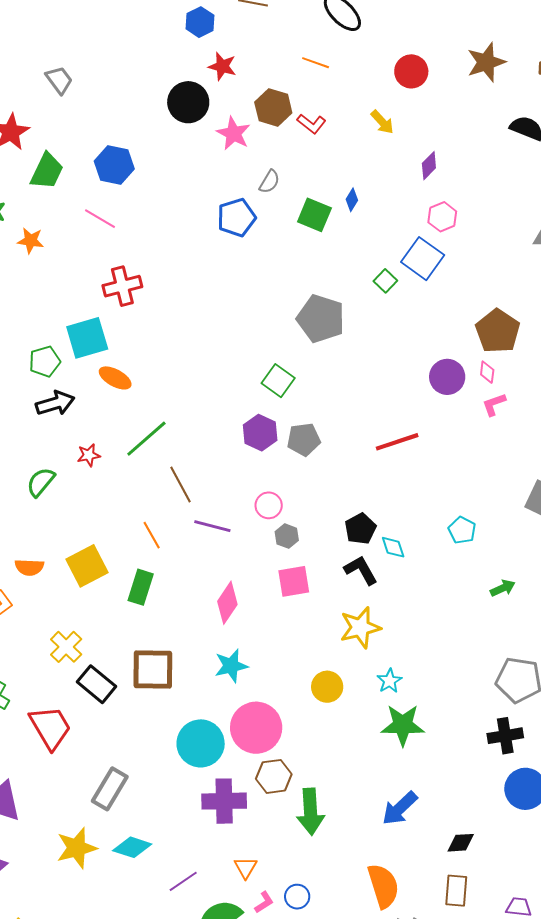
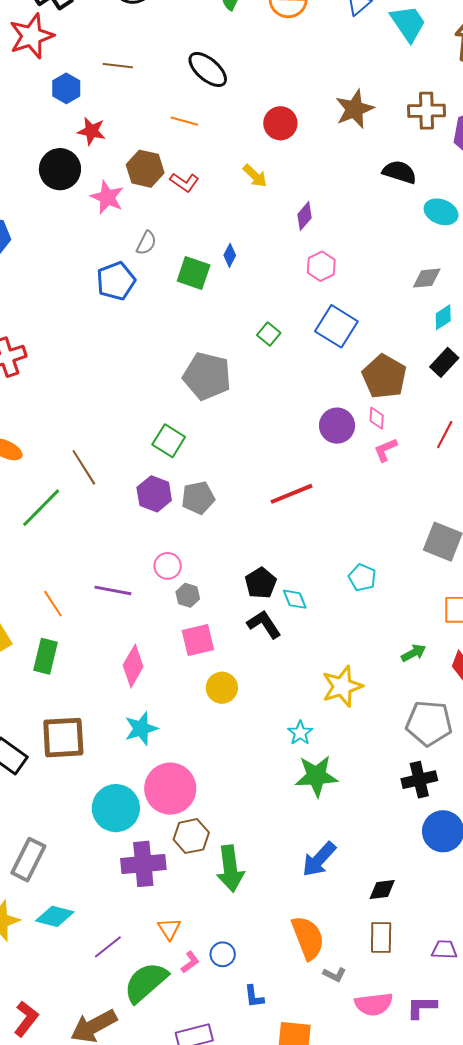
blue square: (423, 259) -> (336, 326), moved
brown line: (181, 485) -> (84, 467), moved
green arrow: (503, 588) -> (413, 653), moved
yellow star: (360, 628) -> (342, 686), moved
yellow circle: (327, 687) -> (222, 688), moved

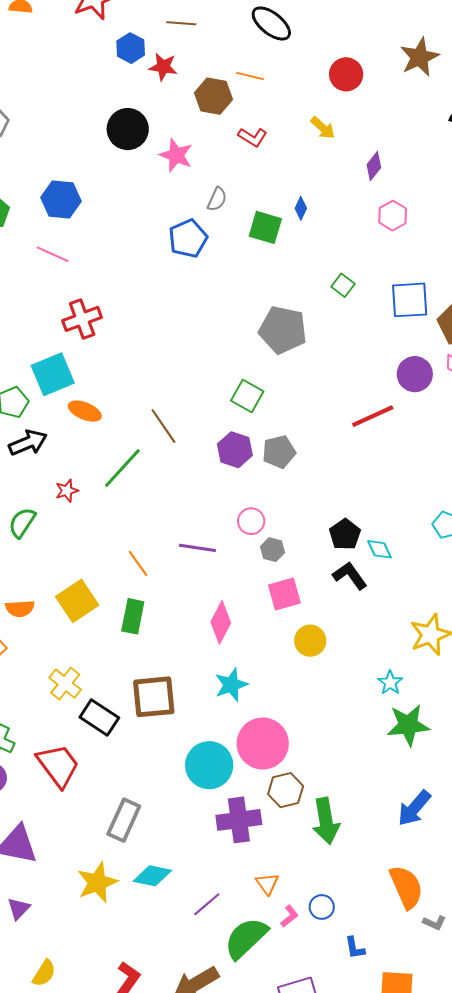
red star: (91, 131) -> (163, 67), moved
brown hexagon: (145, 169) -> (214, 96), moved
blue square: (336, 326) -> (410, 300), moved, turned -33
red line: (292, 494) -> (373, 416), moved

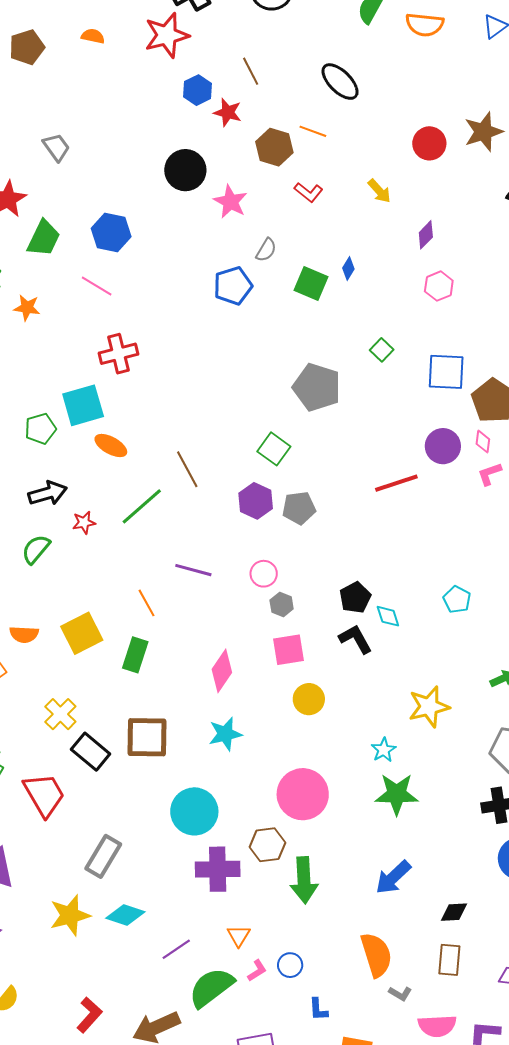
brown line: (181, 23) -> (251, 71), turned 52
red circle: (346, 74) -> (429, 143), moved
black arrow: (28, 443) -> (48, 493), moved
purple line: (197, 548) -> (193, 570), moved
pink circle: (263, 744) -> (303, 794), moved

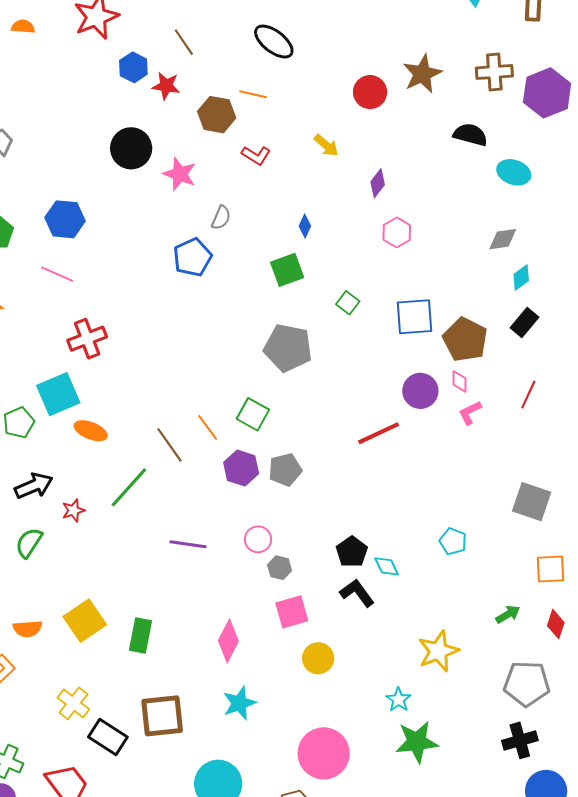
green square: (311, 283) -> (287, 270), moved, turned -36
orange line: (147, 603) -> (208, 428), moved

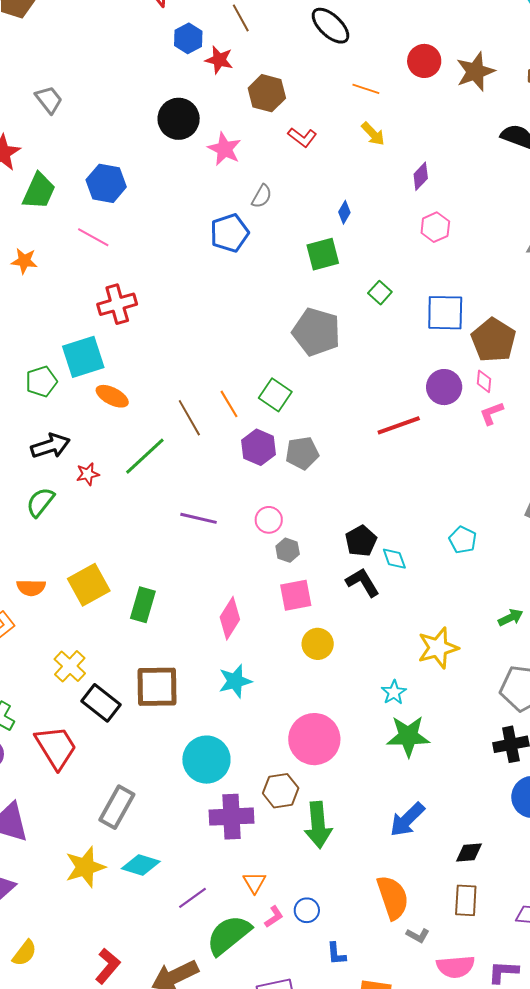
red circle: (370, 92) -> (424, 61), moved
orange line: (253, 94) -> (366, 89), moved

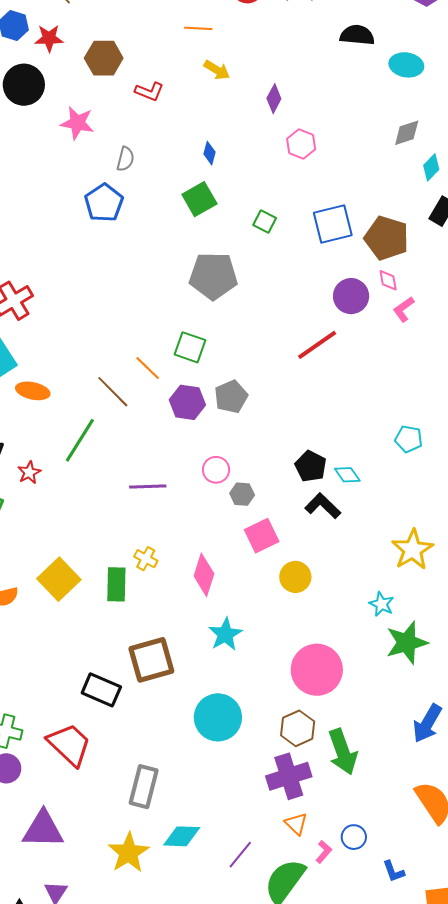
black circle: (179, 119) -> (24, 85), moved
yellow cross: (70, 666) -> (146, 559), moved, size x0.7
purple cross: (231, 817) -> (289, 776), moved

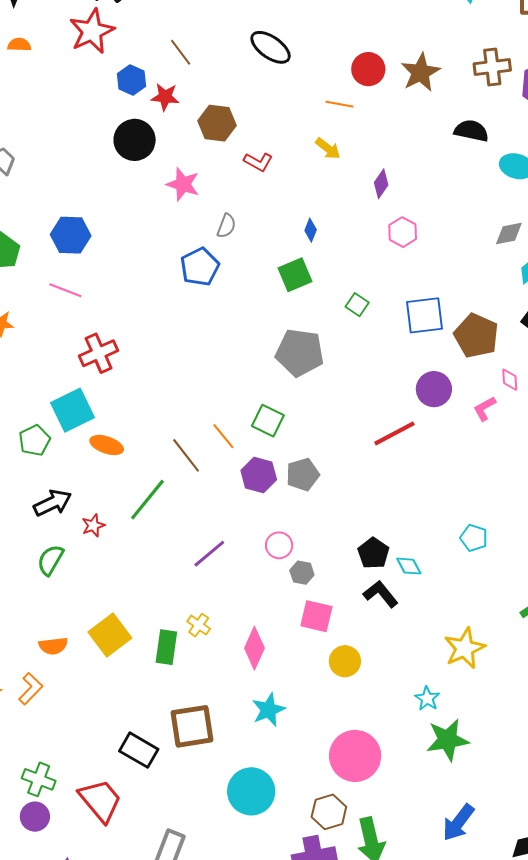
orange line: (198, 28) -> (339, 104), moved
pink diamond: (388, 280) -> (510, 380), moved
purple line: (148, 486) -> (209, 554), turned -45
pink square: (262, 536) -> (316, 616), turned 32

